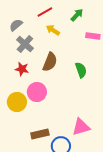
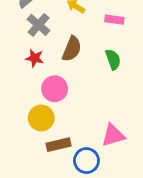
pink rectangle: (93, 36) -> (114, 20), moved
yellow circle: (17, 102) -> (41, 118), moved

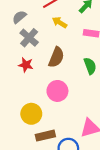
pink circle: (55, 89) -> (57, 91), moved

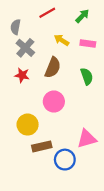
gray semicircle: (19, 17) -> (15, 27), turned -40
yellow arrow: (60, 22) -> (62, 40), moved

